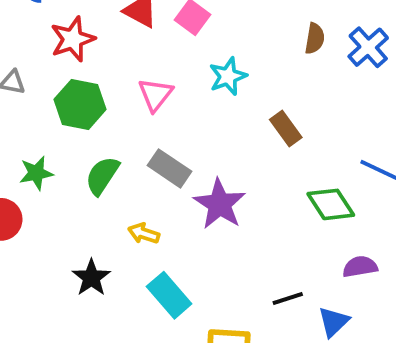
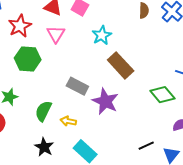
pink triangle: (155, 94) -> (56, 34), moved
brown rectangle: (286, 128) -> (121, 65), moved, size x1.5
green semicircle: (102, 176) -> (43, 111), moved

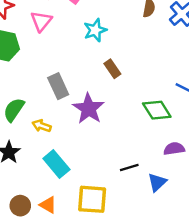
brown rectangle: (121, 65) -> (112, 69), size x0.6
gray rectangle: (77, 86) -> (58, 86), turned 30

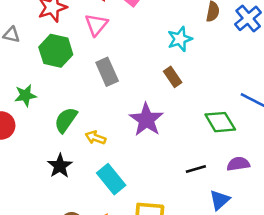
cyan star: (95, 30) -> (180, 39), moved
gray rectangle: (58, 86) -> (107, 72), moved
black line: (129, 167) -> (196, 169), moved

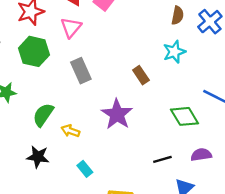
cyan star: (180, 39) -> (174, 52), moved
black star: (60, 166) -> (38, 157), turned -30
cyan rectangle: (111, 179) -> (85, 169), size x0.6

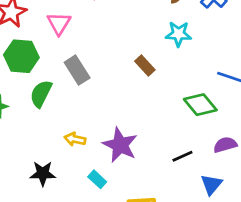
cyan star: (174, 52) -> (178, 34), turned 30
purple star: (117, 114) -> (120, 145), moved
green semicircle: (43, 115) -> (41, 94), moved

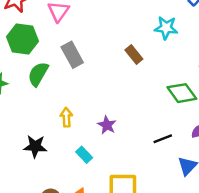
yellow arrow: (75, 139) -> (66, 117), turned 72
purple star: (120, 145) -> (107, 125), size x0.6

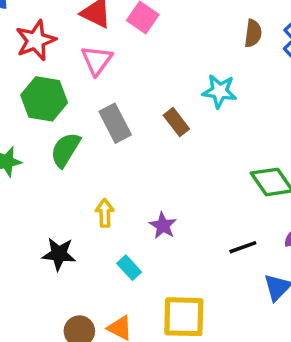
cyan star: (166, 28) -> (220, 91), moved
brown rectangle: (134, 54) -> (176, 122), moved

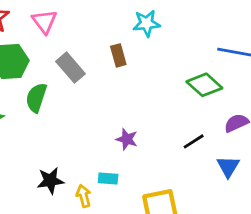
brown rectangle: (176, 122) -> (118, 55), turned 35
yellow arrow: (105, 213) -> (84, 196), moved
cyan rectangle: (129, 268) -> (108, 178), turned -30

